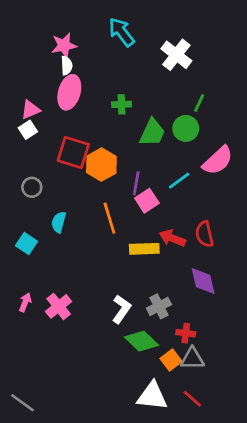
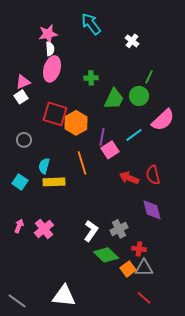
white cross: (176, 55) -> (132, 41), size x0.6
yellow rectangle: (144, 249) -> (54, 182), moved
white triangle: (152, 396) -> (64, 296), moved

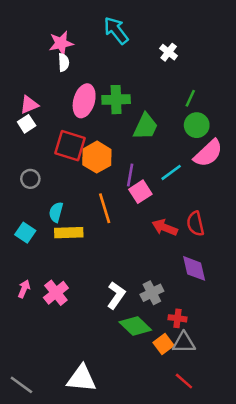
pink ellipse: (52, 69) -> (84, 101), moved
green cross: (91, 78) -> (116, 100), size x1.5
green circle: (139, 96) -> (197, 125), moved

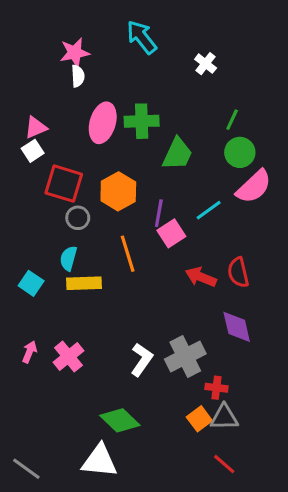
red square: (70, 146) -> (64, 184), moved
gray circle: (30, 179) -> (78, 218), moved
gray cross: (152, 293) -> (185, 357), size x1.4
green diamond: (135, 326) -> (120, 420), moved

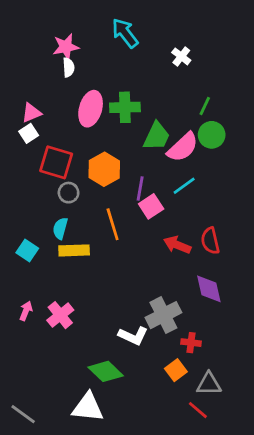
pink semicircle: (254, 187) -> (183, 147), moved
white L-shape: (142, 360) -> (133, 336), moved, turned 80
gray triangle: (224, 417) -> (209, 384), moved

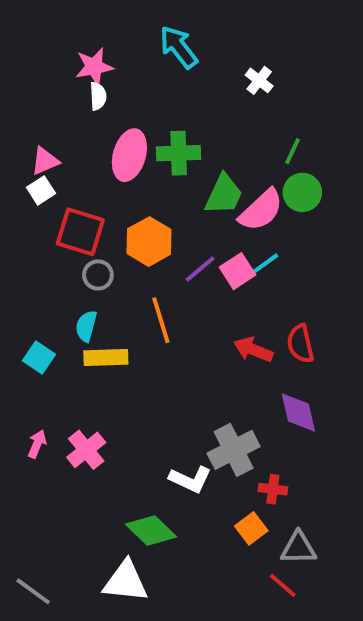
purple line: (140, 188) -> (200, 269), turned 40
pink square: (151, 206) -> (238, 271), moved

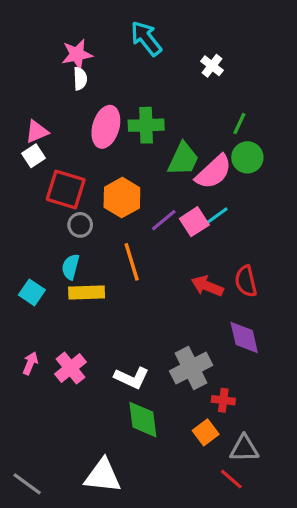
white L-shape: (190, 479) -> (132, 378), moved
green diamond: (151, 530) -> (143, 420), moved, turned 39

